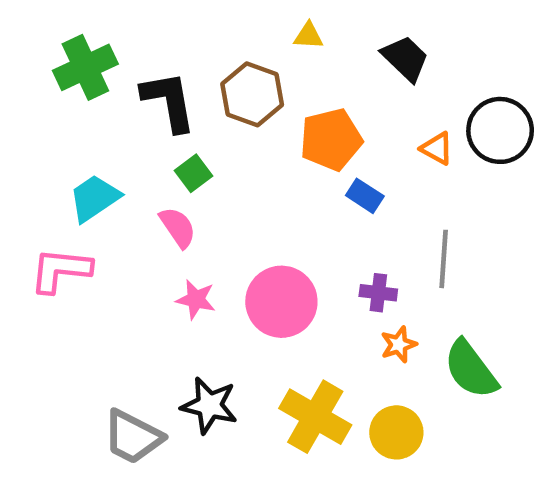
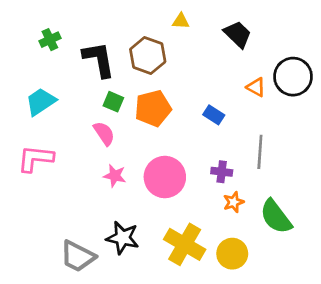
green cross: (85, 67) -> (50, 40), size x0.6
orange pentagon: (331, 139) -> (153, 108), moved
green square: (194, 173) -> (113, 102), turned -30
cyan trapezoid: (94, 198) -> (41, 102), moved

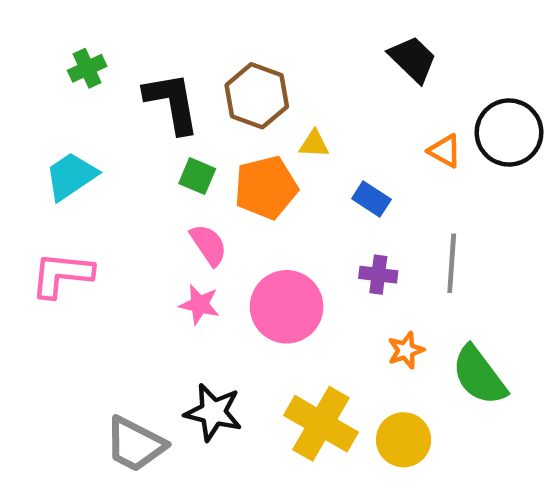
yellow triangle: (181, 21) -> (314, 144), moved
pink semicircle: (104, 133) -> (209, 245), moved
purple cross: (222, 172) -> (378, 275), moved

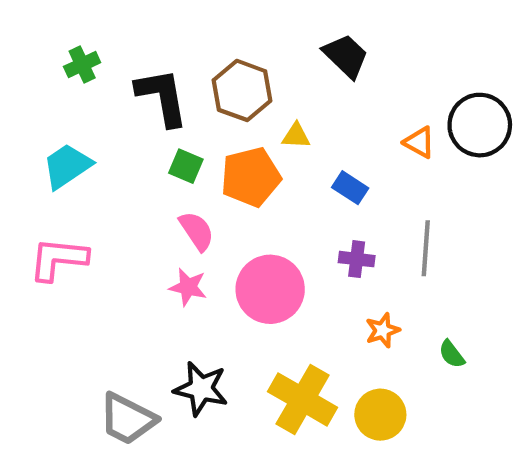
black trapezoid: (413, 59) -> (346, 56), moved
green semicircle: (479, 376) -> (452, 354), size x0.5

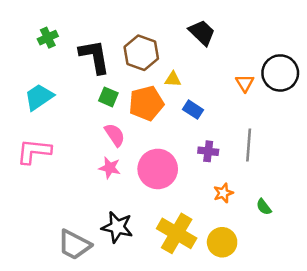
orange triangle: (419, 142) -> (245, 83), turned 30
blue rectangle: (350, 188) -> (193, 110), moved

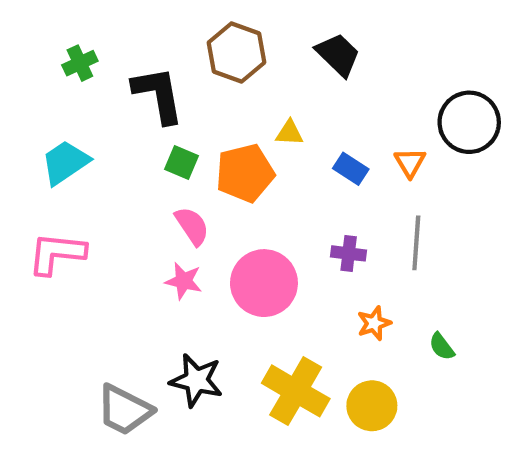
brown hexagon: (141, 53) -> (236, 52), moved
orange triangle: (245, 83) -> (410, 162), moved
blue rectangle: (193, 110) -> (351, 169), moved

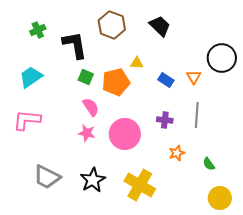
black star: (196, 380) -> (93, 180), turned 30
yellow circle: (372, 406) -> (220, 198), moved
gray trapezoid: (124, 410) -> (47, 177), moved

